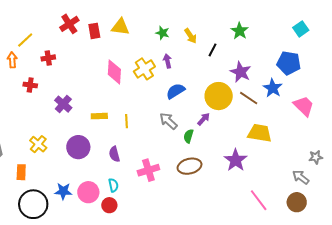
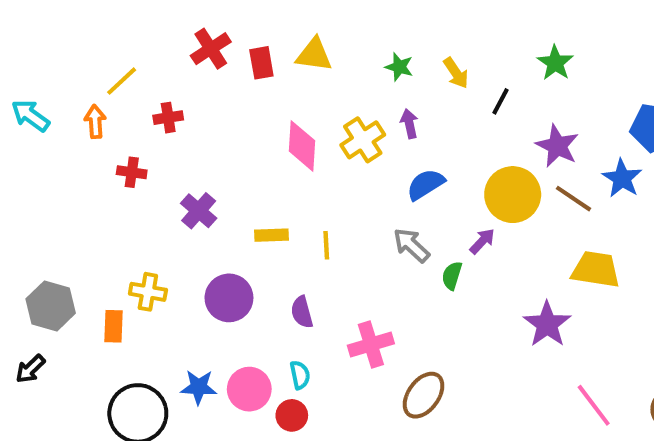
yellow cross: (38, 144) -> (148, 292), turned -30
brown ellipse: (190, 166) -> (424, 395), moved, turned -40
orange rectangle: (21, 172) -> (113, 326), moved

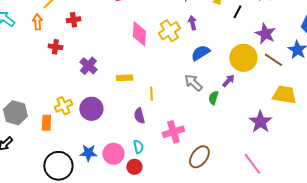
yellow line: (326, 245) -> (151, 94), moved
yellow cross: (148, 292) -> (63, 106), turned -36
purple circle: (229, 298) -> (91, 109), moved
pink line: (594, 405) -> (252, 164), moved

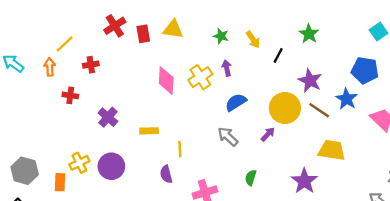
green semicircle: (213, 98) -> (251, 178), moved

